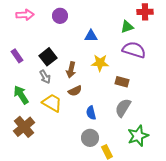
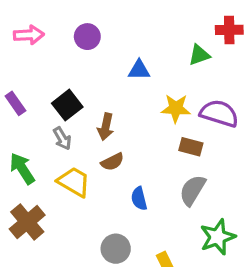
purple semicircle: (134, 50) -> (219, 113), moved
yellow star: (100, 63) -> (176, 108), moved
gray circle: (90, 138) -> (116, 249), moved

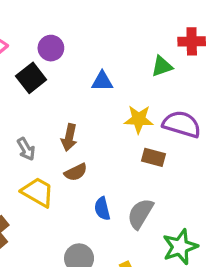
black square: (67, 105) -> (31, 78), moved
gray semicircle: (193, 190) -> (140, 214), moved

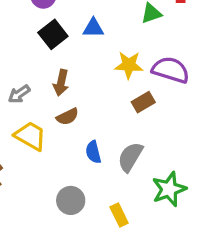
black square: (31, 78) -> (53, 34), moved
gray arrow: (26, 149) -> (19, 94), turned 85
brown rectangle: (154, 157) -> (143, 102), turned -45

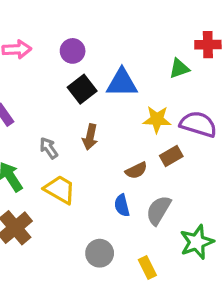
blue triangle: (93, 28) -> (122, 83), size x1.5
gray arrow: (19, 94) -> (49, 148), turned 90
brown semicircle: (67, 117) -> (136, 170), moved

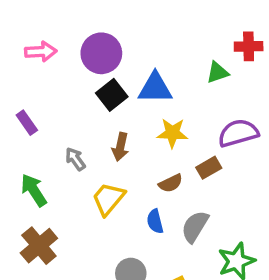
purple circle: (73, 51) -> (101, 53), size x1.5
yellow star: (157, 119) -> (172, 133), moved
purple semicircle: (198, 124) -> (238, 133), turned -33
yellow trapezoid: (60, 189) -> (108, 199), moved, turned -80

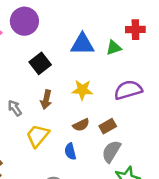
purple circle: (101, 53) -> (24, 21), moved
blue triangle: (155, 88) -> (82, 44), moved
brown rectangle: (209, 168) -> (108, 126), moved
gray semicircle: (195, 227) -> (111, 151), moved

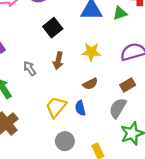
brown rectangle: (108, 126) -> (128, 85), moved
yellow trapezoid: (38, 136) -> (56, 107), moved

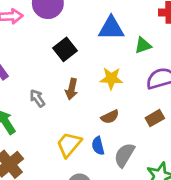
green triangle: (120, 13) -> (143, 45), moved
gray semicircle: (118, 108) -> (124, 155), moved

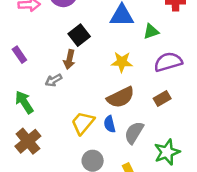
brown arrow: (72, 89) -> (69, 60), moved
gray arrow: (37, 98) -> (54, 80), turned -84
brown semicircle: (110, 117) -> (121, 97), size x1.6

